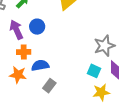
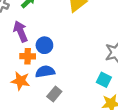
blue circle: (37, 27) -> (44, 45), moved

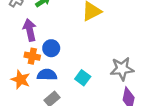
cyan square: (104, 80) -> (83, 78), moved

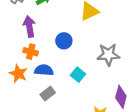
blue circle: (51, 48) -> (64, 41), moved
gray star: (122, 69) -> (108, 55), moved

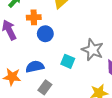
orange cross: (31, 52) -> (34, 17), moved
gray star: (108, 55) -> (92, 50), moved, turned -30

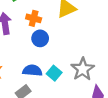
blue semicircle: (35, 67) -> (32, 70), moved

